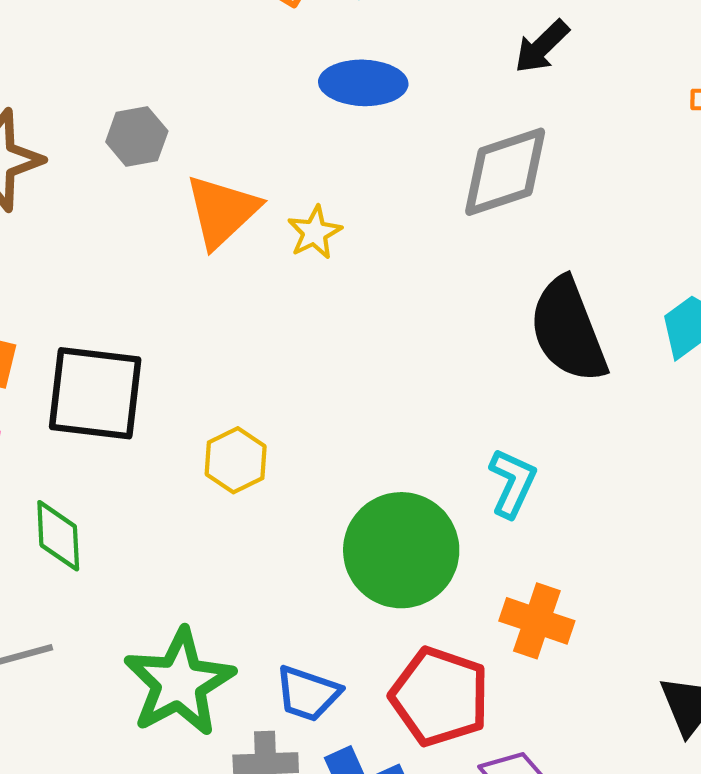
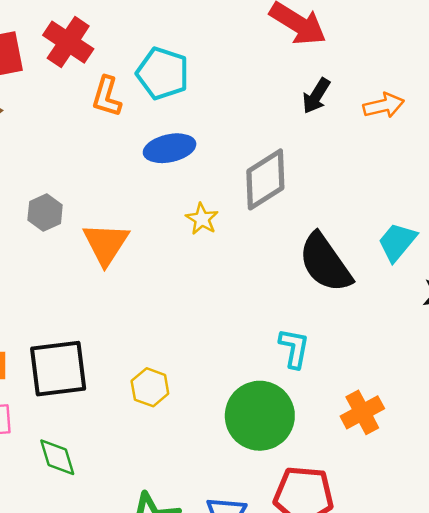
black arrow: (542, 47) -> (316, 96), moved
yellow star: (315, 232) -> (202, 219), moved
cyan L-shape: (512, 483) -> (294, 348), moved
orange cross: (537, 621) -> (362, 412), moved, turned -33

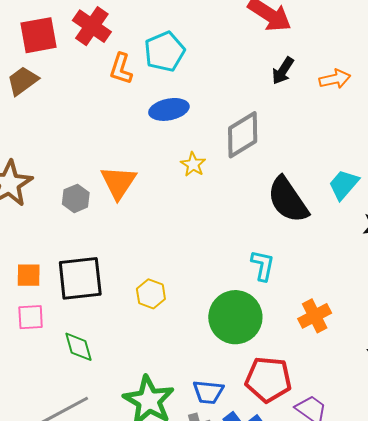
cyan pentagon: (163, 73) -> (165, 52), turned 30
gray hexagon: (45, 213) -> (76, 198), moved

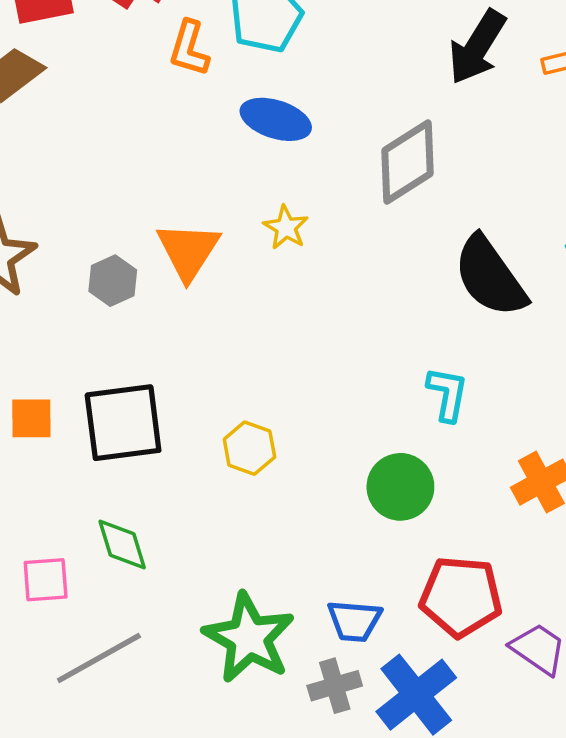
black arrow: (283, 71) -> (477, 47), size x1.5
blue ellipse: (169, 109) -> (276, 119), turned 30
yellow star: (193, 164) -> (286, 227), moved
pink square: (31, 317) -> (46, 580), moved
green circle: (235, 317) -> (400, 487), size x0.7

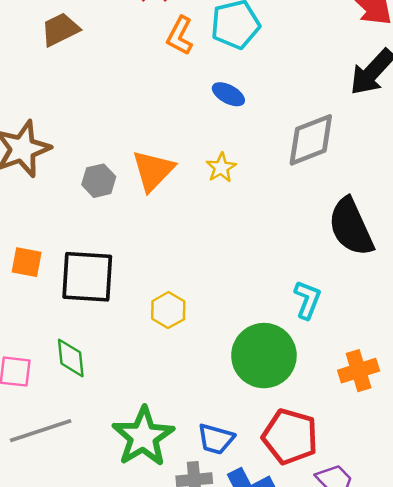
blue ellipse: (276, 119) -> (228, 94), size x0.7
green circle: (400, 487) -> (264, 356), size x1.4

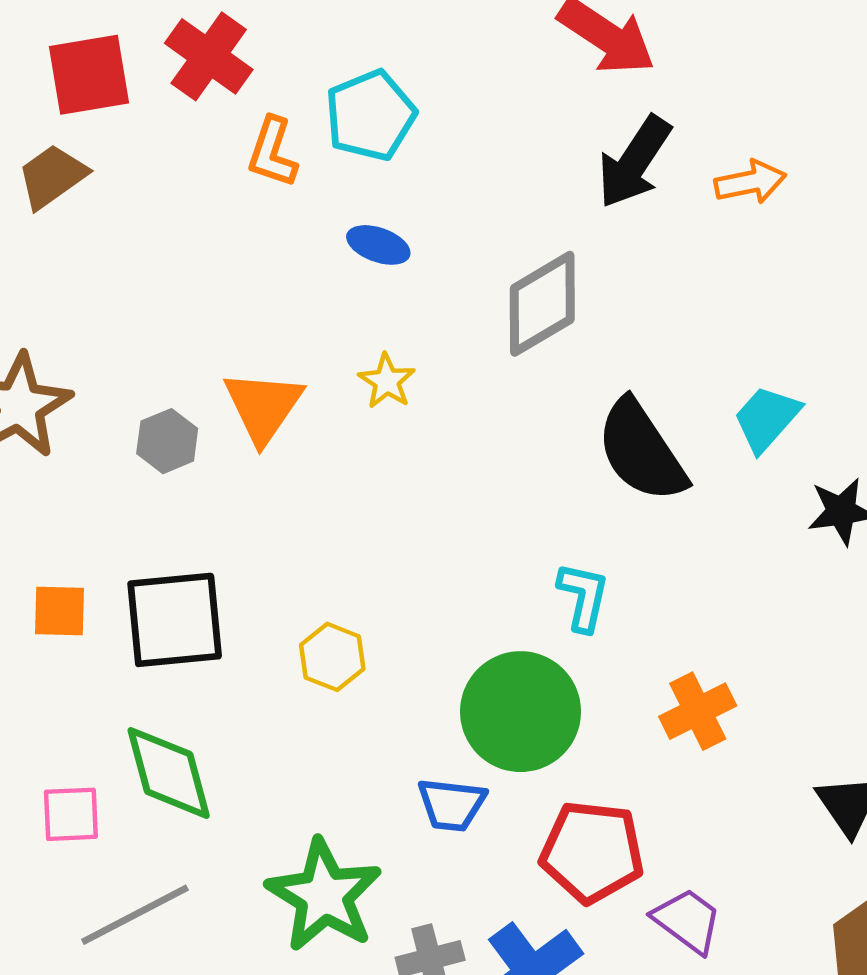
green diamond: (71, 358) -> (169, 773), size x1.4
blue trapezoid: (216, 439) -> (452, 805), moved

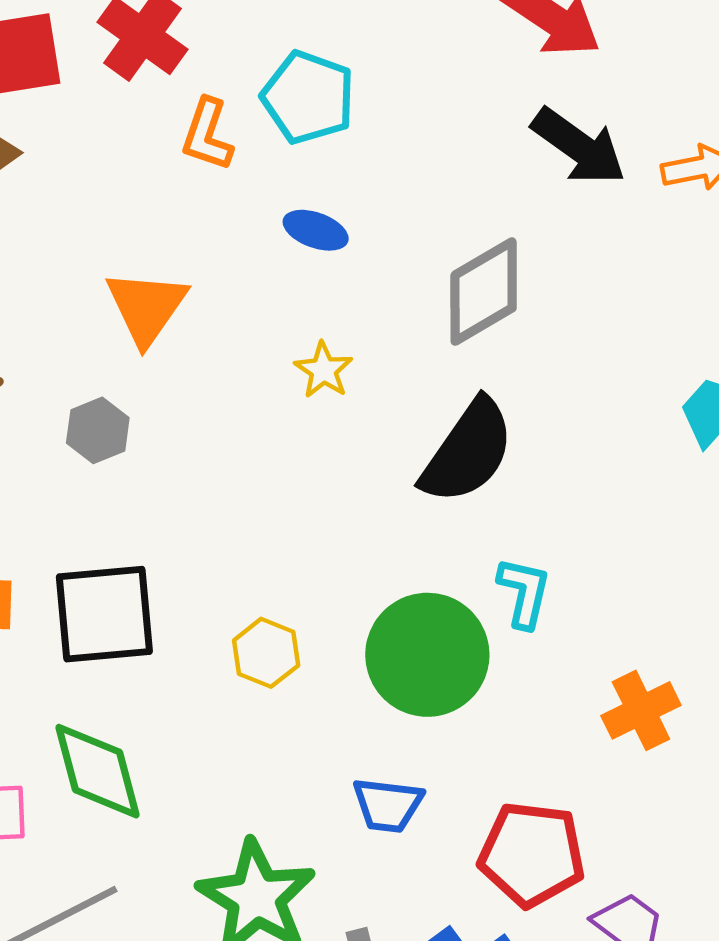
cyan pentagon: (370, 115) -> (308, 97), turned -30
black arrow: (634, 162) -> (579, 146), turned -88
orange triangle: (263, 407) -> (146, 307), moved
black semicircle: (641, 451) -> (468, 452), moved, turned -112
green circle: (521, 712) -> (427, 655), moved

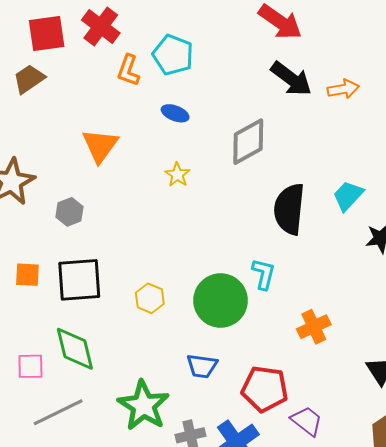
gray hexagon: (98, 430) -> (69, 212), moved
black semicircle: (468, 452) -> (289, 209), moved, turned 150

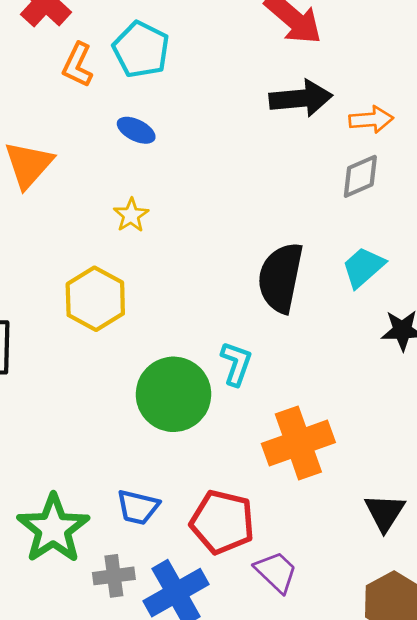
black arrow: (291, 79) -> (301, 98), turned -48
gray diamond: (248, 142) -> (360, 176), moved, size x0.7
yellow hexagon: (150, 298) -> (95, 299), moved, size x1.5
orange cross: (314, 327) -> (298, 443), size x1.5
blue trapezoid: (202, 366) -> (138, 507), moved

